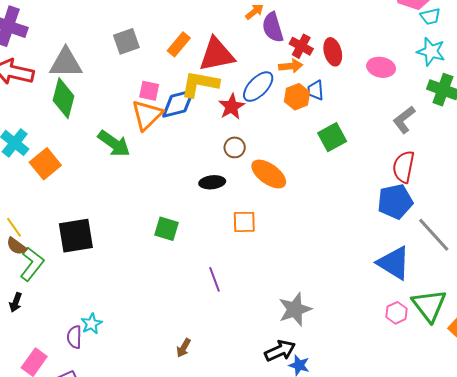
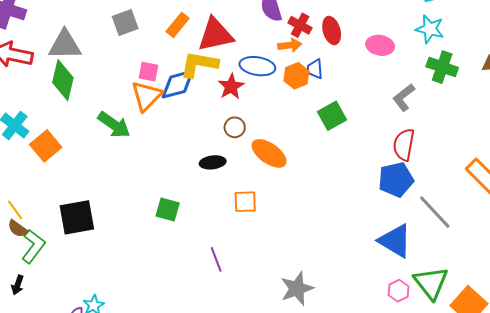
blue ellipse: (258, 87) -> (257, 66), turned 56

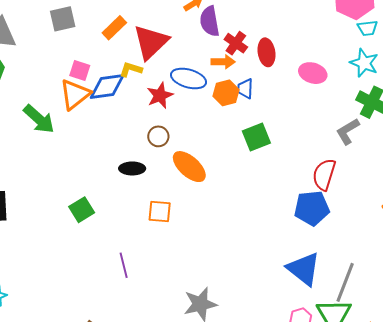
red triangle: (216, 35) -> (151, 42), turned -39
yellow L-shape: (199, 64) -> (131, 69), size x0.6
gray L-shape: (404, 97) -> (348, 131), moved
green square: (168, 209) -> (82, 210), turned 35
gray line: (435, 212) -> (345, 282), moved, turned 57

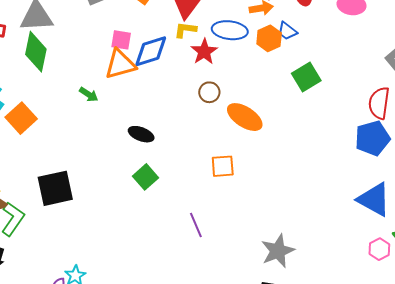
yellow L-shape: (131, 69) -> (185, 30), moved
blue trapezoid: (245, 89) -> (287, 31), turned -45
orange triangle: (75, 94) -> (120, 64), turned 32
green arrow: (39, 119) -> (89, 94), size x0.6
black ellipse: (132, 168) -> (141, 134), moved, turned 30

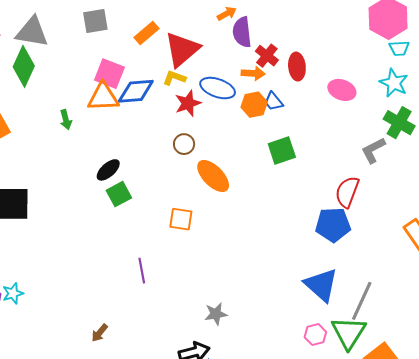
pink square: (121, 40) -> (109, 74), size x1.4
green arrow: (89, 94) -> (66, 120), turned 30
black ellipse: (141, 134) -> (108, 170), turned -75
green square: (145, 177) -> (119, 194), moved
gray star: (278, 251) -> (216, 314), size x0.7

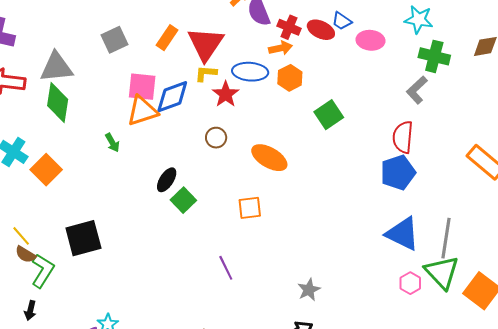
red ellipse: (297, 67) -> (321, 30), turned -44
blue trapezoid: (274, 101) -> (342, 21), moved
brown circle: (184, 144) -> (216, 138), moved

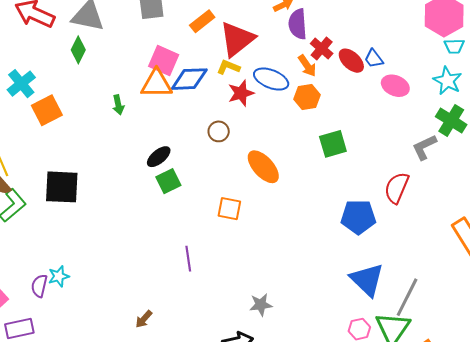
orange arrow: (280, 48) -> (307, 66), turned 50
green diamond: (58, 103) -> (78, 50), size x0.7
blue pentagon: (398, 173) -> (358, 217), moved

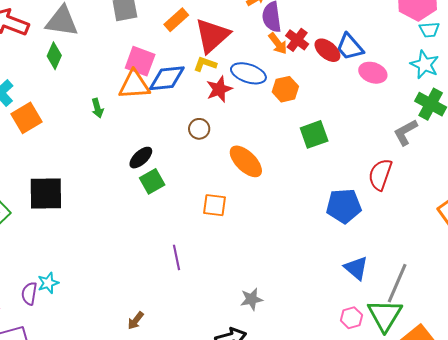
blue trapezoid: (374, 59) -> (350, 47), size x1.4
orange arrow: (307, 66) -> (278, 43), moved
blue triangle: (367, 280) -> (356, 268), size x0.7

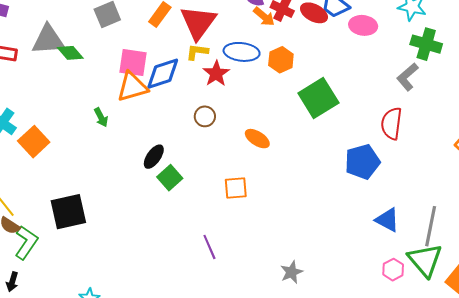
green diamond: (54, 56) -> (70, 53), moved, turned -52
green square: (314, 134) -> (318, 98), size x1.4
orange ellipse: (246, 161) -> (257, 139), size x0.7

